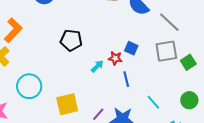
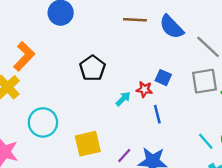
black pentagon: (71, 40) -> (92, 68), turned 30
cyan line: (153, 102) -> (206, 141), moved

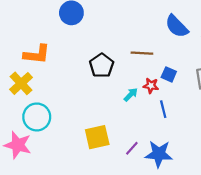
brown line: (135, 20) -> (142, 53), moved
orange L-shape: (24, 56) -> (37, 54), turned 52
cyan circle: (43, 122) -> (37, 117), moved

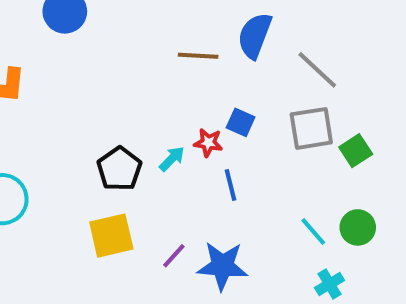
blue semicircle: (177, 26) -> (255, 36), turned 65
brown line: (142, 53) -> (198, 56), moved
black pentagon: (102, 65) -> (119, 169), moved

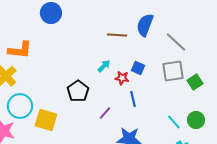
cyan arrow: (172, 159) -> (104, 66), moved
yellow square: (111, 236) -> (46, 120), moved, turned 30
purple line: (174, 256) -> (105, 113), moved

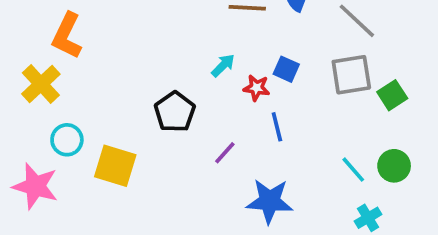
orange L-shape: (20, 50) -> (67, 36), turned 110
cyan circle: (20, 106) -> (67, 140), size x0.7

